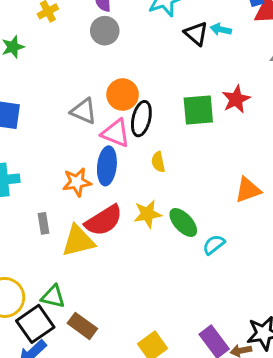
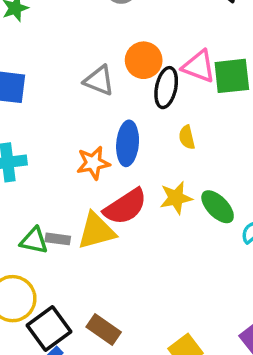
pink triangle: (116, 133) -> (199, 66), moved
gray rectangle: (44, 223) -> (58, 239), moved, turned -72
green triangle: (53, 297) -> (34, 241), moved

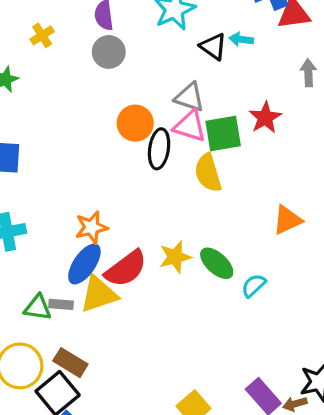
gray triangle: (99, 81) -> (189, 97), moved
yellow semicircle: (187, 137) -> (208, 173), moved, size x1.6
blue ellipse: (128, 143) -> (84, 264), moved, turned 33
brown rectangle: (104, 330) -> (70, 363), moved

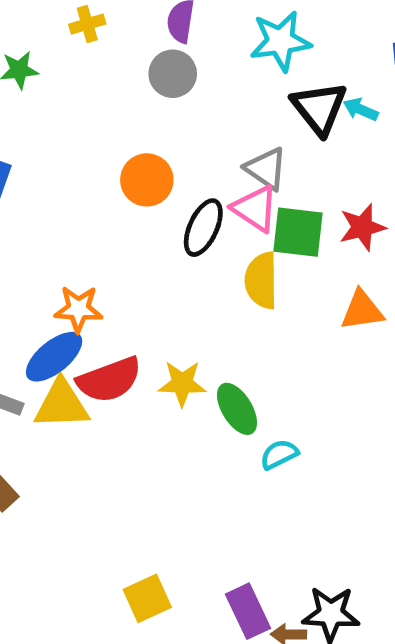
black triangle: (213, 47) -> (319, 108), size x1.4
orange circle: (135, 123) -> (147, 180), moved
orange triangle: (287, 220) -> (362, 310), moved

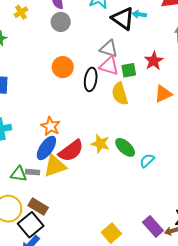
green square: (298, 232) -> (129, 70), size x0.7
orange star: (78, 309) -> (51, 126), turned -30
yellow star: (182, 383) -> (100, 144), turned 30

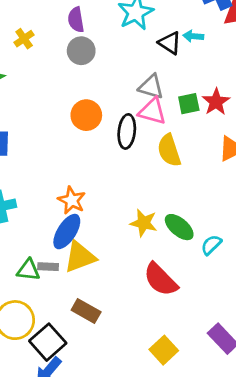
black triangle: (123, 19) -> (170, 43), size x0.7
green square: (129, 70) -> (189, 104), moved
red semicircle: (71, 151) -> (161, 280), moved, turned 84
brown rectangle: (38, 207) -> (86, 311), moved

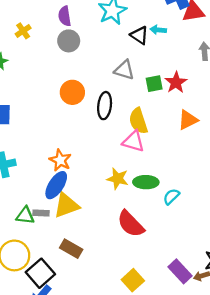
pink triangle: (152, 111) -> (133, 141), moved
green ellipse: (179, 227) -> (146, 182), turned -40

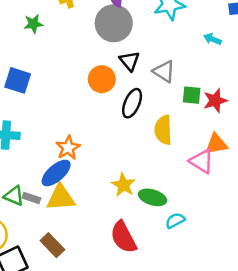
black triangle: (139, 35) -> (130, 61), moved
gray circle: (69, 41) -> (114, 23), size x1.5
pink triangle: (133, 141) -> (201, 161), moved

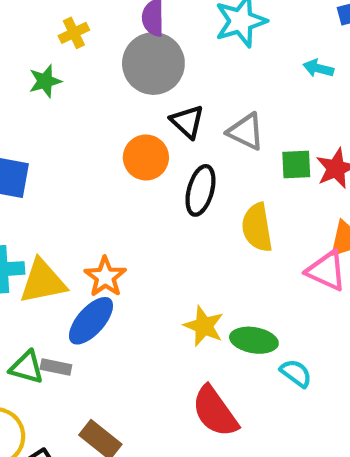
green star: (33, 24) -> (45, 81), moved
yellow triangle: (61, 198) -> (43, 282), moved
cyan semicircle: (175, 221) -> (296, 373), turned 72

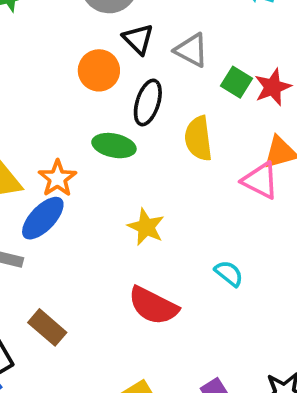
green square: (296, 165) -> (236, 82), turned 32
green ellipse: (254, 340) -> (114, 146), moved
red semicircle: (215, 412) -> (153, 306), turned -30

